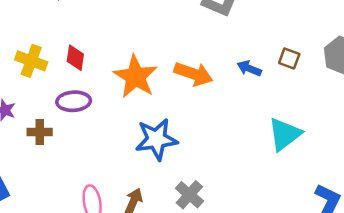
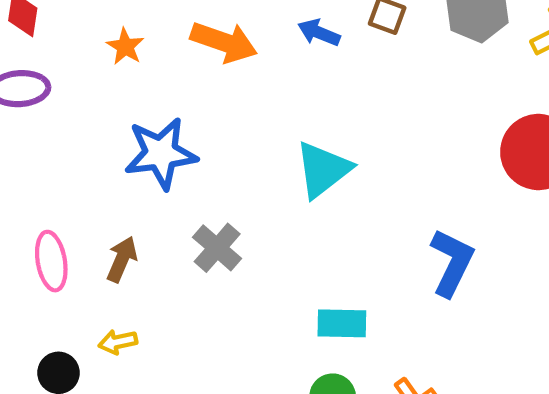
orange star: (136, 77) -> (125, 47), size x0.5
cyan triangle: (285, 134) -> (323, 170), moved

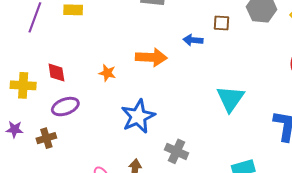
cyan triangle: (323, 170) -> (230, 99), moved

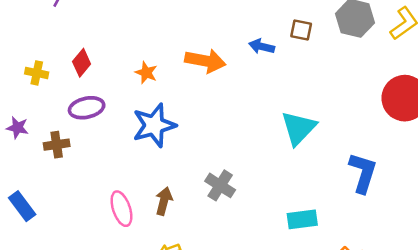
red diamond: (56, 73) -> (82, 63), turned 40
yellow cross: (23, 85) -> (37, 73), size x0.7
blue star: (138, 116) -> (154, 125), moved

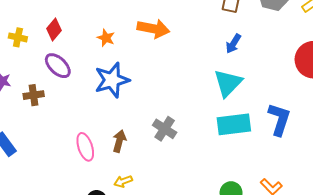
blue arrow: (262, 46) -> (233, 44), moved, turned -72
purple ellipse: (87, 108) -> (58, 66), turned 56
cyan rectangle: (302, 219) -> (234, 124), moved, size x1.4

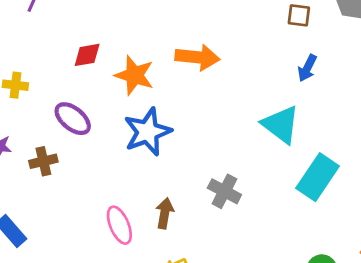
red diamond: (54, 29) -> (87, 55), moved, turned 45
orange star: (106, 38) -> (134, 75), size x1.6
cyan triangle: (228, 83) -> (281, 125), moved, turned -32
cyan rectangle: (234, 124) -> (318, 177), turned -44

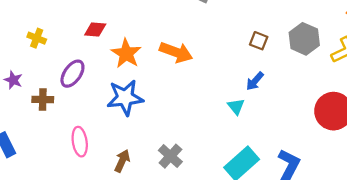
purple ellipse: (73, 119) -> (72, 74), turned 72
cyan triangle: (281, 125) -> (236, 106), moved, size x0.6
pink ellipse: (119, 225) -> (80, 142), moved

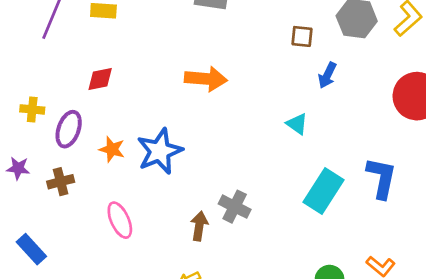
orange star: (126, 54) -> (112, 149), moved, size x0.7
purple ellipse: (72, 74) -> (69, 129), moved
blue arrow: (255, 81) -> (327, 75), moved
brown arrow: (122, 161) -> (199, 226), moved

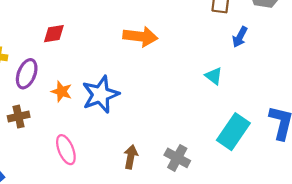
gray cross: (235, 207) -> (177, 158), moved

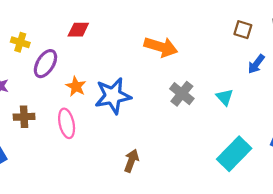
brown cross: (19, 117) -> (24, 117), moved
pink ellipse: (66, 150) -> (67, 123), moved
gray cross: (177, 158) -> (182, 94), moved

